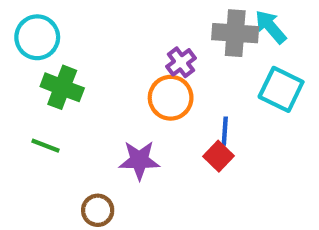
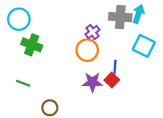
cyan arrow: (271, 27) -> (138, 14), turned 60
green line: (46, 146) -> (23, 83), moved
purple star: (139, 160) -> (93, 82), moved

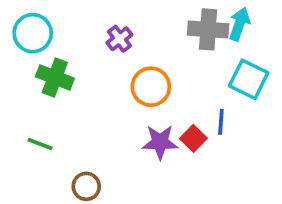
purple cross: (93, 32) -> (119, 39), moved
blue line: (115, 67) -> (221, 122), moved

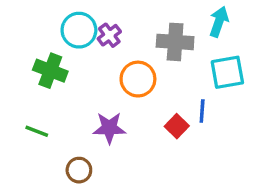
gray cross: (208, 29) -> (175, 42), moved
cyan circle: (33, 33) -> (79, 30), moved
cyan square: (249, 79) -> (227, 72), turned -36
purple star: (160, 142) -> (109, 128), moved

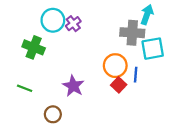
gray cross: (175, 42) -> (132, 33), moved
orange circle: (138, 79) -> (115, 66), moved
purple star: (109, 128) -> (73, 86), turned 30

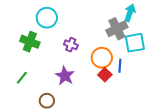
purple cross: (73, 24) -> (71, 45), moved, turned -32
gray cross: (132, 33) -> (117, 29), turned -30
green line: (25, 88) -> (22, 78), turned -72

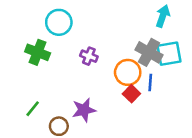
gray cross: (117, 29) -> (149, 52), moved, turned -35
purple star: (65, 76) -> (84, 110), moved, turned 30
green line: (22, 78) -> (33, 109), moved

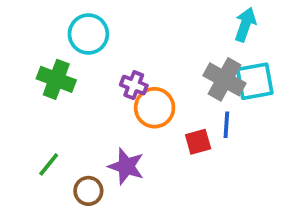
orange circle: (128, 72) -> (155, 108), moved
red square: (131, 94) -> (198, 142), turned 30
purple star: (84, 110) -> (126, 166), turned 30

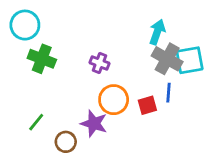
cyan arrow: (245, 25) -> (157, 32), moved
cyan circle: (88, 34) -> (25, 25), moved
orange circle: (155, 108) -> (114, 100), moved

